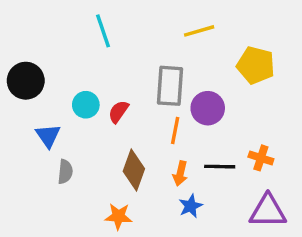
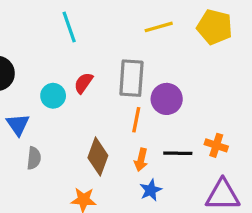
yellow pentagon: (256, 65) -> (215, 27), moved
red semicircle: (118, 112) -> (83, 83), moved

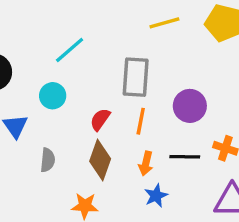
cyan line: (69, 27) -> (70, 50), moved, turned 68
red semicircle: (83, 83) -> (100, 119), moved
purple circle: (167, 99) -> (190, 106), moved
gray semicircle: (34, 158) -> (48, 160), moved

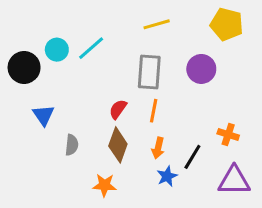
yellow line: (164, 23) -> (157, 24), moved
cyan circle: (53, 96) -> (57, 50), moved
purple circle: (190, 106) -> (201, 69), moved
black line: (185, 157) -> (192, 157), moved, turned -60

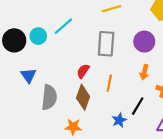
cyan circle: (57, 50) -> (38, 36), moved
orange line: (154, 111) -> (109, 83), moved
gray semicircle: (72, 145) -> (49, 97), size x1.6
orange arrow: (158, 148) -> (144, 72), moved

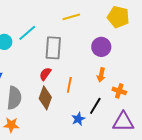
gray rectangle: (106, 44) -> (53, 48), moved
orange star: (73, 127) -> (11, 125), moved

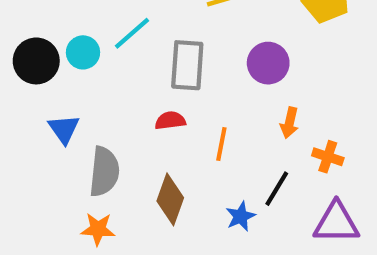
purple circle: (101, 47) -> (268, 63), moved
red semicircle: (45, 74) -> (170, 121), turned 48
brown diamond: (45, 98) -> (170, 199), moved

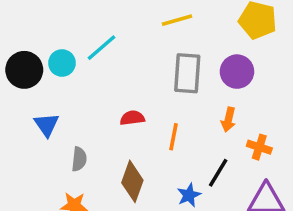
purple circle: (268, 63) -> (237, 72), moved
gray rectangle: (187, 65) -> (187, 73), moved
gray semicircle: (104, 172) -> (79, 159), size x0.6

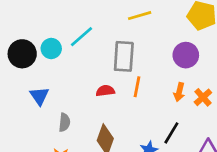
gray rectangle: (187, 73) -> (124, 56), moved
orange line: (174, 137) -> (137, 87), moved
orange cross: (259, 147) -> (203, 97), moved, turned 30

